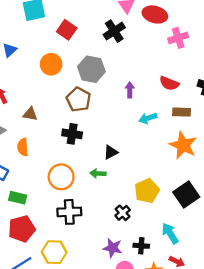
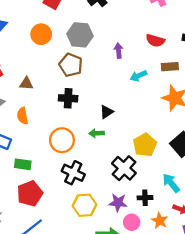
black cross: (69, 212) -> (73, 173), turned 35
black cross: (123, 213) -> (124, 168), size x1.6
yellow hexagon: (54, 252) -> (85, 205), moved

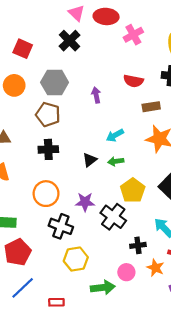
cyan arrow: (139, 76) -> (115, 135), moved
green arrow: (97, 133) -> (116, 161), moved
purple star: (118, 203) -> (85, 202), moved

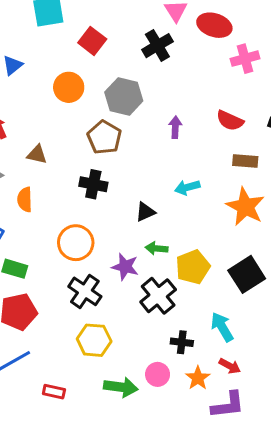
green arrow: (116, 161) -> (157, 248), moved

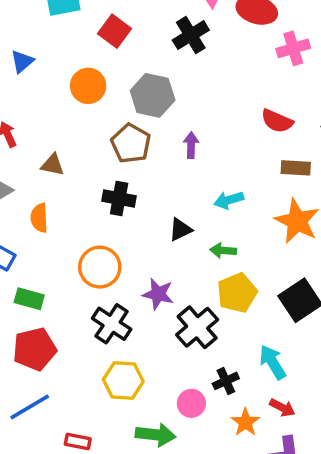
purple arrow: (175, 127) -> (191, 145), moved
green arrow: (157, 248) -> (223, 250), moved
black cross: (182, 342) -> (226, 381), turned -30
pink circle: (158, 374) -> (191, 403), moved

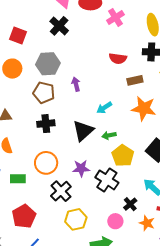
black triangle: (180, 230) -> (83, 131), size x1.6
green rectangle: (29, 299) -> (18, 179), moved
black cross: (112, 324) -> (61, 191), turned 30

